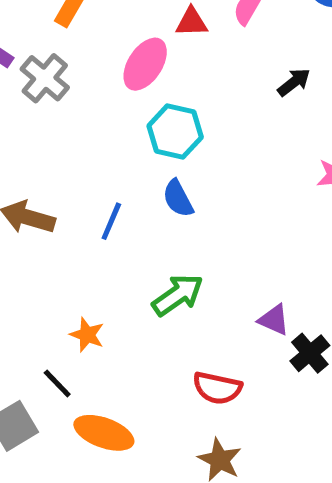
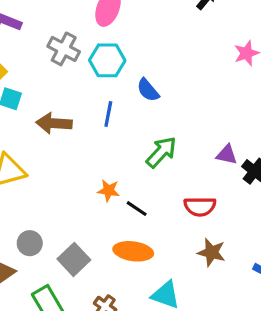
gray cross: (45, 78) -> (64, 49), moved
cyan hexagon: (175, 132) -> (107, 60), moved
black line: (57, 383) -> (137, 209), moved

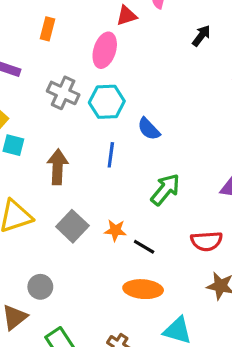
brown arrow: (54, 123) -> (58, 167), turned 92
gray square: (74, 259) -> (72, 226), moved

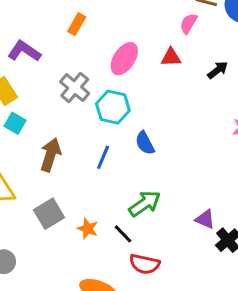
red triangle: (127, 16) -> (171, 57), moved
red semicircle: (207, 241) -> (145, 264), moved
black line: (144, 247) -> (123, 234), moved

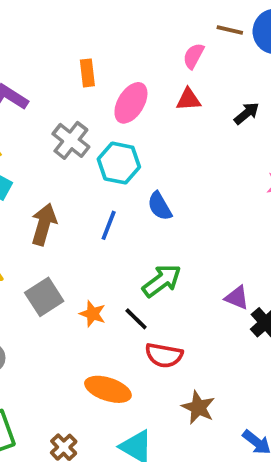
pink semicircle: (188, 23) -> (194, 56), moved
orange rectangle: (77, 24) -> (87, 73), moved, turned -35

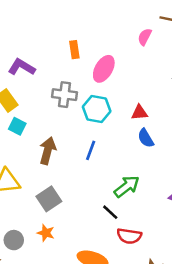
red triangle: (188, 99) -> (139, 112), moved
gray cross: (71, 140) -> (64, 95), turned -30
blue semicircle: (160, 206) -> (146, 138), moved
orange star: (93, 314) -> (46, 233), moved

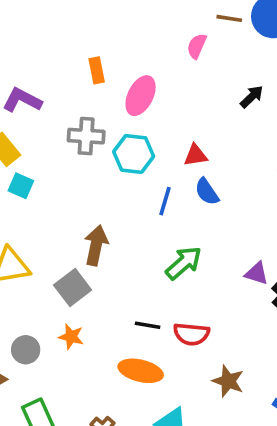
blue line: (91, 150) -> (165, 201), moved
brown arrow: (48, 151) -> (96, 245), moved
black line: (110, 212) -> (148, 325), moved, turned -30

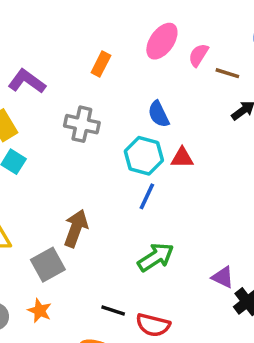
brown line: (229, 18) -> (227, 73), moved
orange rectangle: (97, 70) -> (101, 64), turned 30
pink ellipse: (141, 96) -> (162, 41), moved
cyan hexagon: (134, 154) -> (144, 156), moved
blue semicircle: (207, 192) -> (159, 114), moved

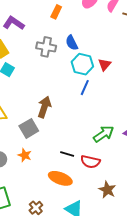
blue semicircle: (159, 114) -> (72, 43), moved
red triangle: (182, 158) -> (104, 65), turned -48
green arrow: (156, 257) -> (104, 134), moved

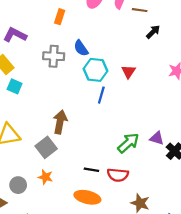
red triangle: (104, 65) -> (128, 72), moved

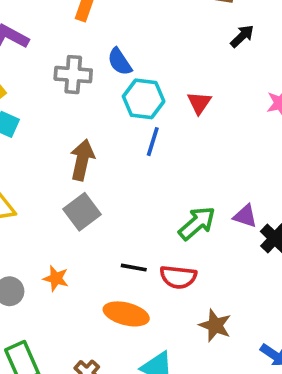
brown arrow: (60, 122) -> (82, 160), moved
gray square: (46, 147) -> (82, 212), moved

